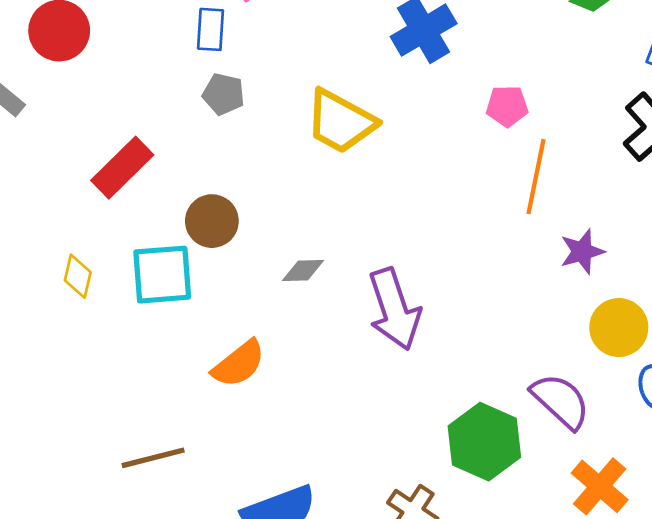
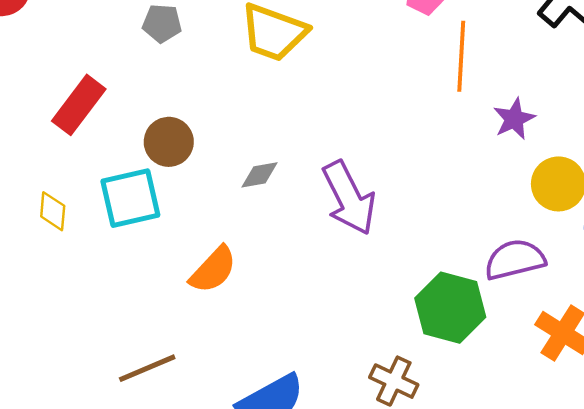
purple semicircle: (561, 401) -> (515, 260), turned -48

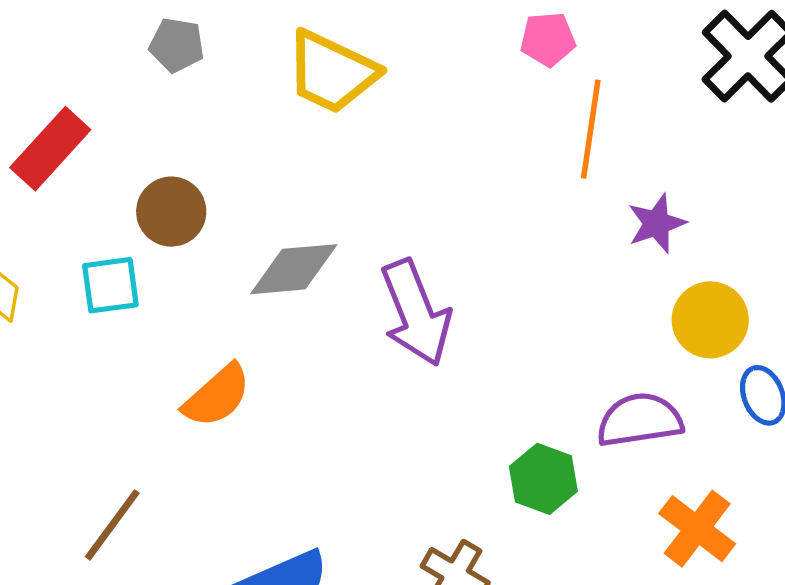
gray diamond: (259, 175) -> (294, 269), size x1.6
cyan square: (130, 198) -> (110, 285), size x0.7
green hexagon: (450, 308) -> (543, 479), size x0.7
brown line: (147, 368) -> (112, 525), turned -36

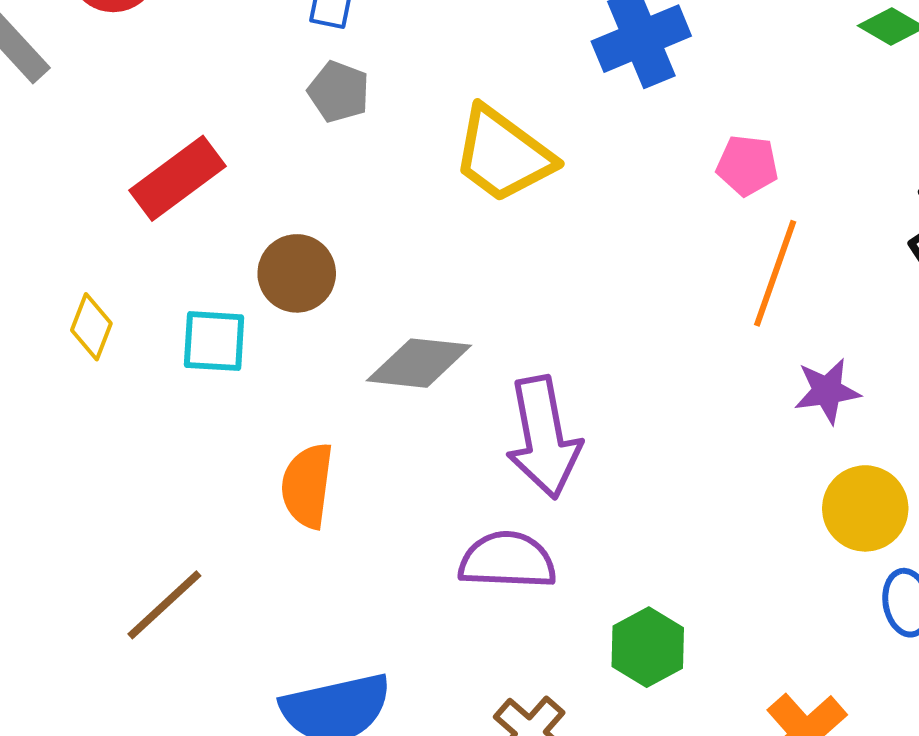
orange semicircle: (217, 396) -> (307, 486), turned 128
purple semicircle: (640, 420) -> (507, 560), moved

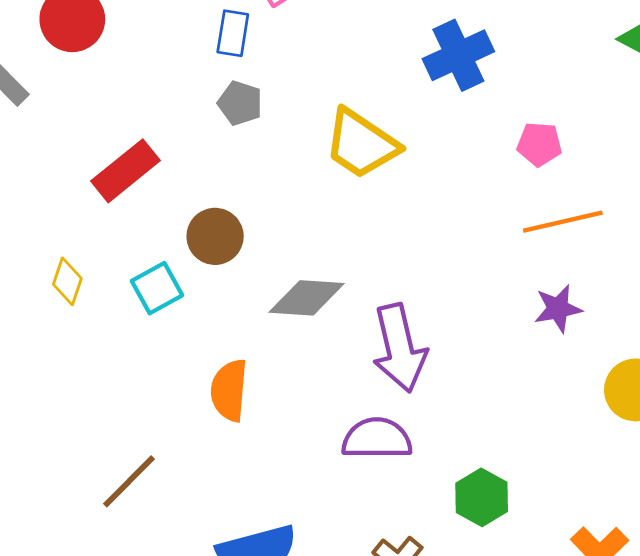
orange line: (775, 273) -> (563, 222), turned 60
cyan square: (214, 341) -> (157, 288), turned -30
purple star: (827, 391) -> (558, 309), moved

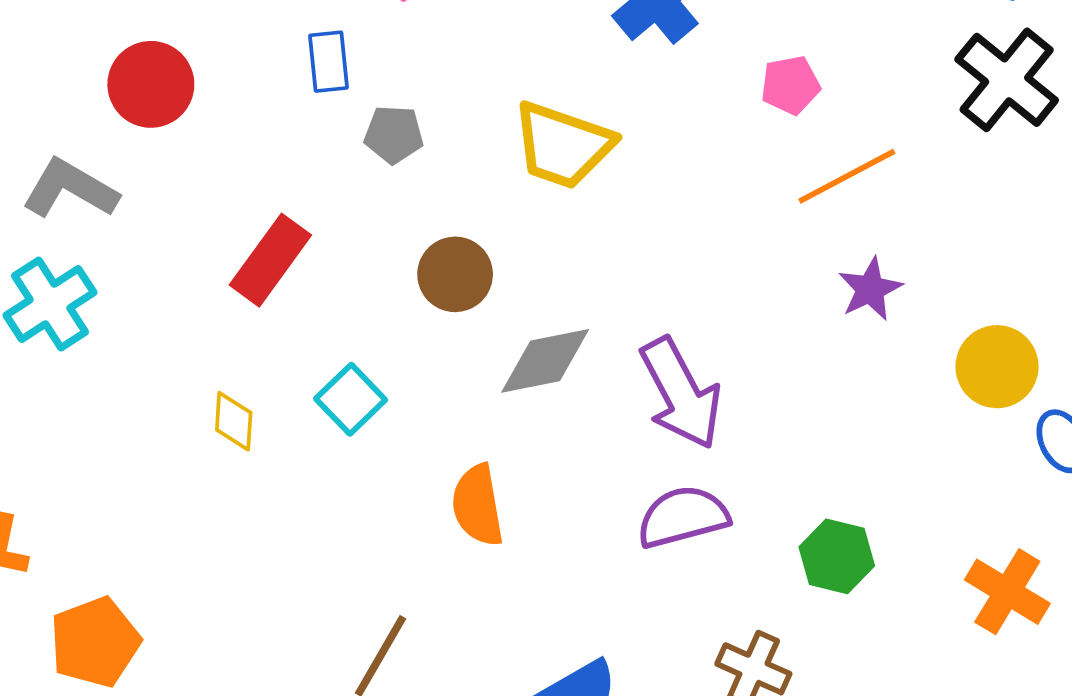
blue rectangle: (233, 33) -> (328, 62), moved
brown circle: (215, 236) -> (455, 274), moved

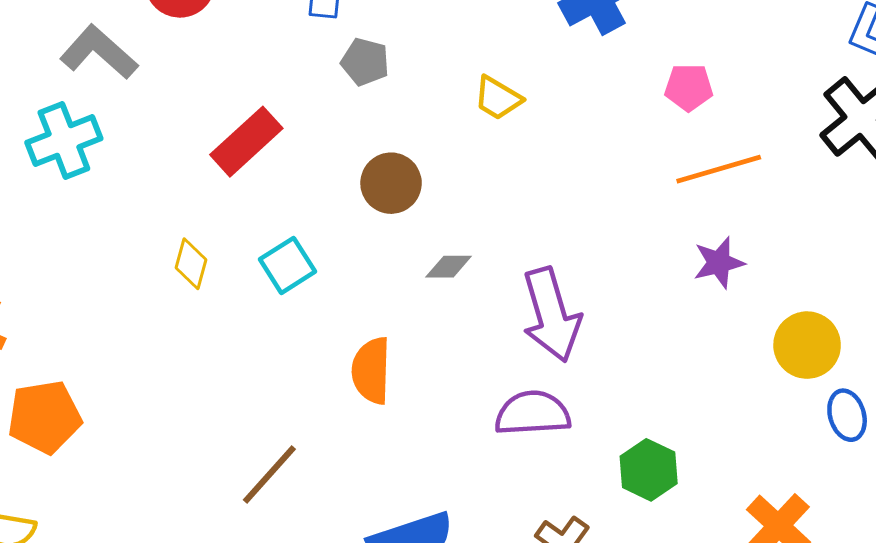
yellow trapezoid: (563, 145) -> (498, 98), size x0.6
gray diamond: (545, 361) -> (449, 267), size x0.6

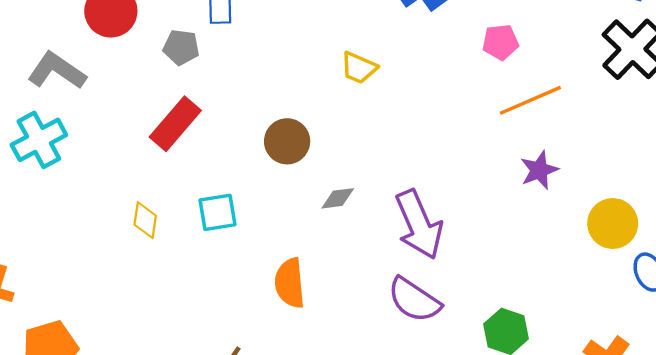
gray pentagon: (365, 62) -> (181, 47), moved
cyan square: (287, 265) -> (217, 212), turned 30
purple semicircle: (533, 413) -> (414, 300), turned -136

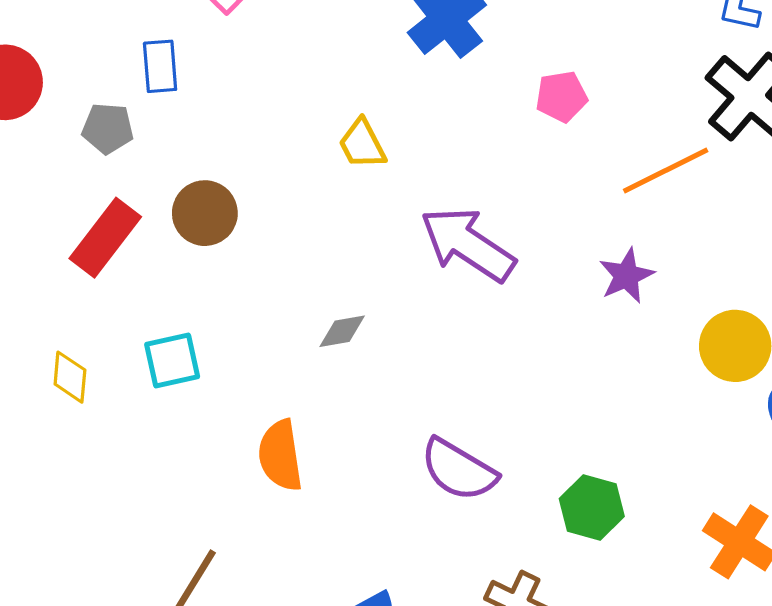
yellow trapezoid: (359, 68) -> (362, 144), turned 42
orange line: (530, 100) -> (666, 171), moved
brown circle: (287, 141) -> (205, 213), moved
purple arrow: (419, 225) -> (468, 244), moved, turned 150

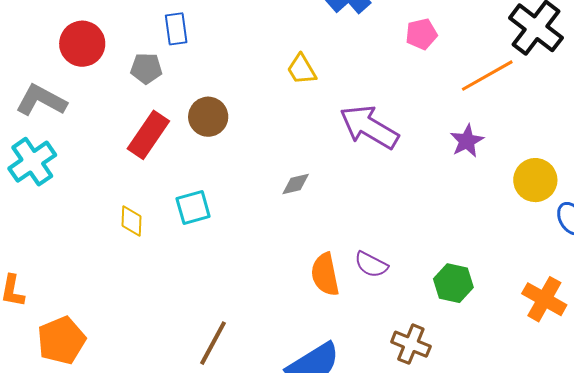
orange semicircle: (280, 455) -> (325, 274), moved
purple semicircle: (459, 470) -> (371, 265), size x0.7

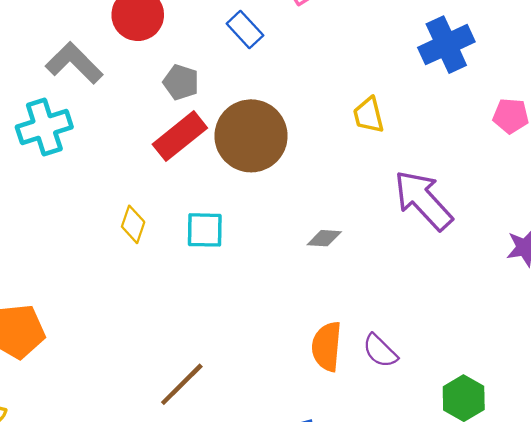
blue rectangle: (176, 29) -> (245, 29), turned -52
gray pentagon: (146, 68) -> (181, 82), moved
brown circle: (208, 117) -> (251, 136), size x1.6

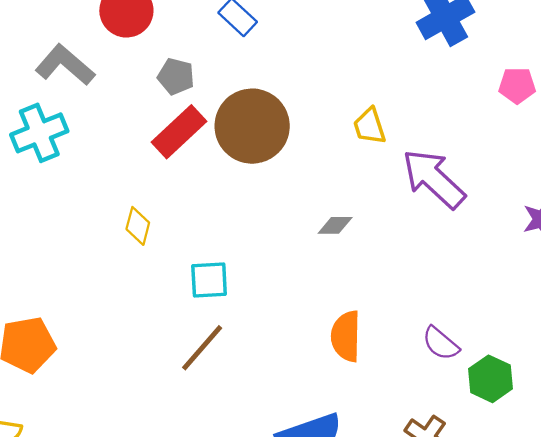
yellow trapezoid: (369, 115) -> (369, 126), moved
cyan square: (205, 230) -> (209, 280), moved
purple semicircle: (380, 351) -> (441, 343), moved
brown line: (182, 384) -> (202, 348), moved

